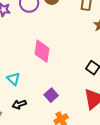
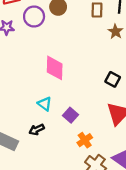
cyan triangle: (13, 79) -> (45, 104), moved

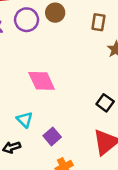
pink diamond: (55, 68) -> (42, 81), turned -35

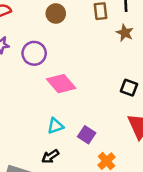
purple circle: (27, 20) -> (34, 53), moved
cyan triangle: (25, 120) -> (55, 126), turned -48

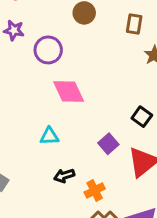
purple square: (87, 135) -> (108, 144), moved
black arrow: (50, 156) -> (64, 176), moved

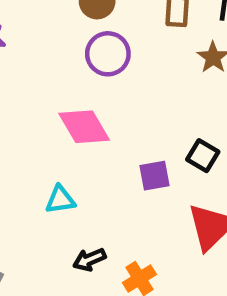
purple circle: (48, 50) -> (108, 54), moved
purple square: (108, 144) -> (154, 176), moved, turned 36

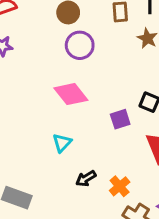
cyan triangle: (60, 200) -> (62, 143), turned -30

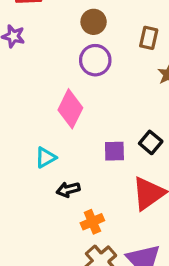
pink diamond: (71, 94) -> (70, 109), turned 48
black arrow: (86, 179) -> (68, 190), moved

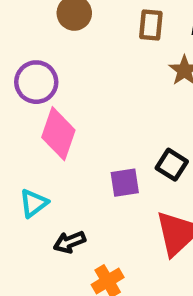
purple circle: (95, 60) -> (36, 82), moved

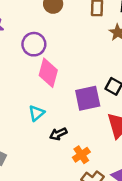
purple square: (125, 183) -> (88, 98), size x1.5

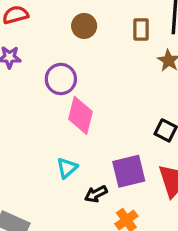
purple square: (88, 98) -> (129, 171), moved

